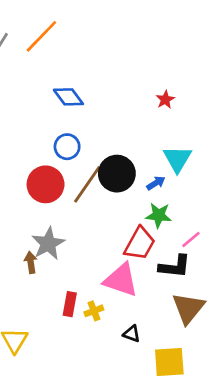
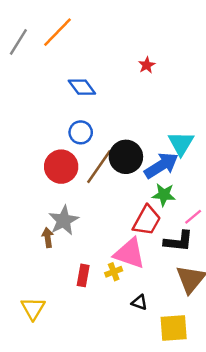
red star: (165, 100) -> (147, 65), moved
blue arrow: (156, 183) -> (161, 165), size x2.0
yellow cross: (94, 311) -> (114, 272), moved

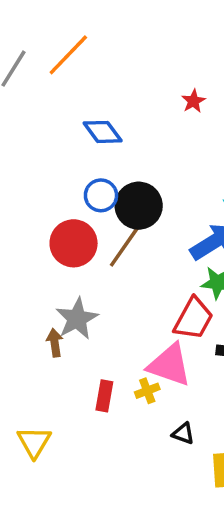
black circle: (126, 157) -> (139, 206), moved

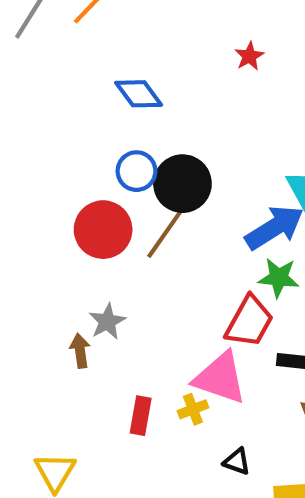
gray star: (77, 319) -> (107, 322), size x0.7

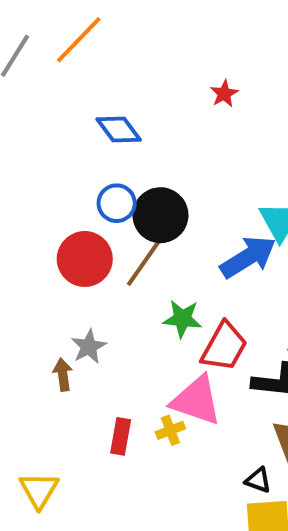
green star: (279, 278) -> (182, 319), moved
black triangle: (237, 462) -> (258, 480), moved

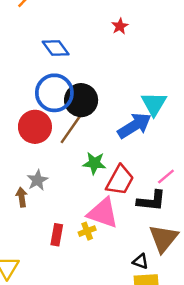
blue circle: (117, 203) -> (54, 93), size x1.6

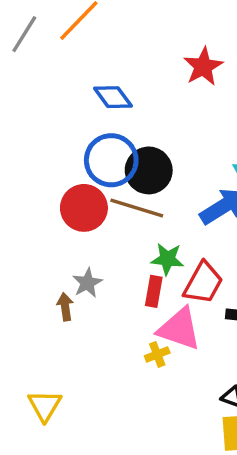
red star: (120, 26) -> (203, 67), size x1.6
brown line: (73, 127) -> (137, 208), turned 72
red rectangle: (57, 235) -> (154, 291), moved

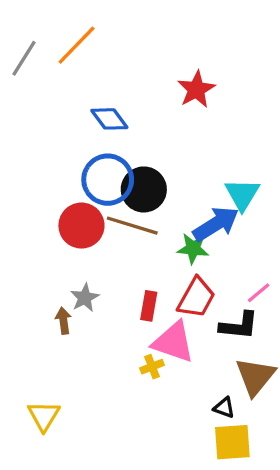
green star: (167, 259) -> (193, 249), moved

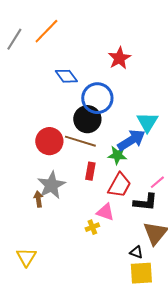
blue circle: (108, 180) -> (97, 98), moved
gray star: (85, 298) -> (51, 185), size x1.6
red rectangle: (149, 306) -> (90, 171), moved
pink triangle: (173, 342) -> (105, 212), size x0.7

